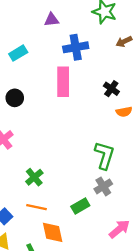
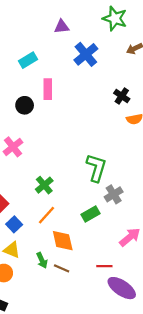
blue cross: (76, 47) -> (86, 54), turned -30
pink rectangle: (63, 82) -> (48, 89), moved, size x0.7
green L-shape: (104, 155) -> (96, 168), moved
orange line: (37, 207) -> (47, 215), turned -60

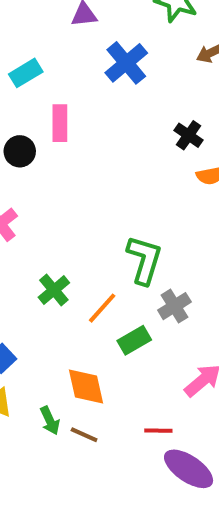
orange line: (47, 215) -> (102, 308), moved

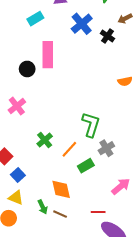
cyan rectangle: (26, 73) -> (35, 19), moved
pink rectangle: (60, 123) -> (48, 55), size x1.4
black cross: (189, 135) -> (107, 36), moved

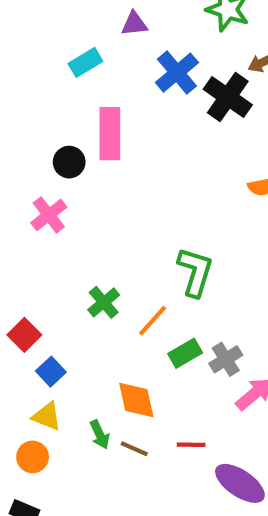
black cross: (107, 36) -> (228, 97), size x1.6
pink cross: (17, 106) -> (49, 215), moved
gray cross: (106, 148) -> (226, 359), moved
red line: (98, 212) -> (191, 445), moved

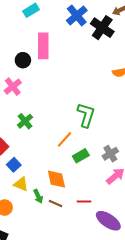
green cross: (104, 302) -> (25, 121), moved
gray cross: (226, 359) -> (110, 154), moved
yellow triangle: (47, 416) -> (21, 184), moved

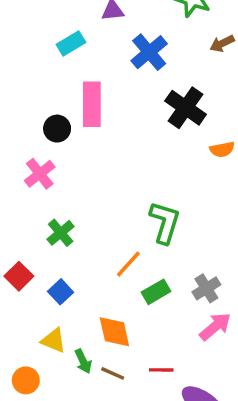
black cross: (102, 28) -> (186, 108), moved
blue square: (14, 165) -> (61, 292), moved

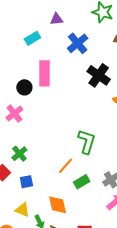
green cross: (61, 233) -> (19, 154), moved
blue square: (61, 292) -> (26, 182), turned 32

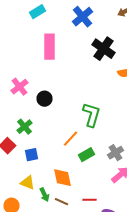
black circle: (24, 87) -> (44, 99), moved

